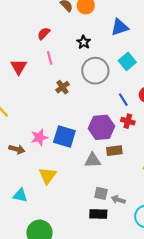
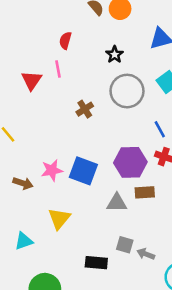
red semicircle: (44, 33) -> (65, 41), turned -32
pink line: (50, 58) -> (58, 69), moved
cyan triangle: (20, 195) -> (24, 241), turned -35
black rectangle: (98, 214) -> (96, 263), moved

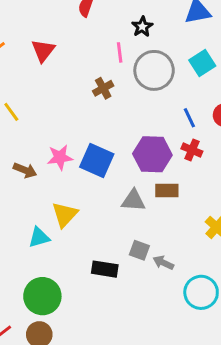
pink line: (58, 69) -> (120, 52), moved
cyan triangle: (24, 241) -> (39, 237), moved

